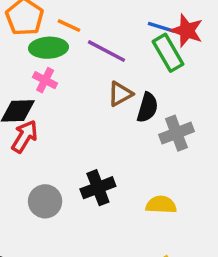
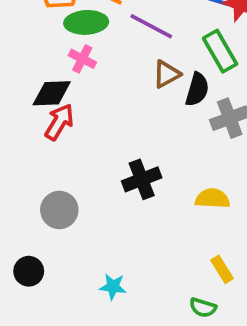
green rectangle: (168, 53) -> (220, 51), moved
gray circle: (45, 201) -> (59, 210), moved

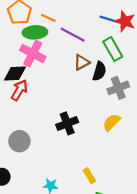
pink cross: (82, 59) -> (33, 53), size x1.6
yellow semicircle: (212, 198) -> (112, 122), moved, turned -48
yellow rectangle: (222, 269) -> (89, 176), moved

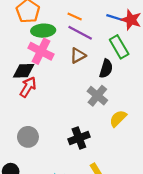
orange line: (48, 18) -> (75, 16), moved
brown triangle: (82, 62) -> (78, 56), moved
gray cross: (118, 88) -> (97, 96), moved, turned -30
black cross: (67, 123) -> (79, 138), moved

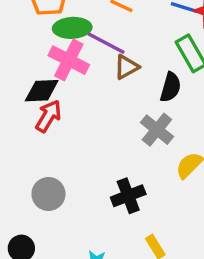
purple line: (80, 33) -> (106, 43), moved

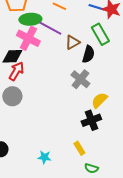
brown triangle: (126, 67) -> (72, 42), moved
gray circle: (48, 194) -> (12, 96), moved
black cross: (128, 196) -> (91, 120), moved

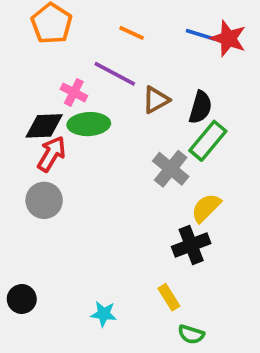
green ellipse: (30, 19) -> (89, 124), moved
green rectangle: (100, 34) -> (208, 141), moved, turned 70
pink cross: (28, 38) -> (74, 92), size x0.6
black semicircle: (88, 54) -> (200, 107), moved

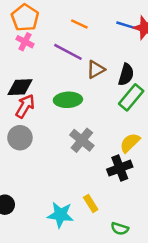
pink cross: (74, 92) -> (25, 42), moved
green ellipse: (89, 124) -> (68, 100), moved
gray cross: (171, 169) -> (82, 140), moved
yellow rectangle: (169, 297) -> (91, 203), moved
cyan star: (104, 314) -> (60, 215), size x1.5

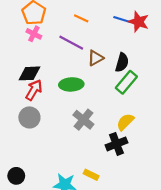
yellow rectangle: (91, 203) -> (91, 175), turned -32

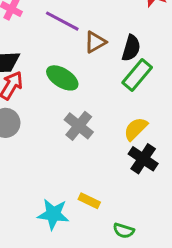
green ellipse: (71, 84) -> (62, 78), turned 35
black cross: (116, 144) -> (143, 159), moved, turned -35

